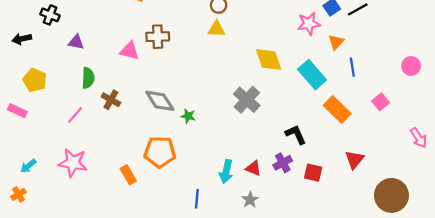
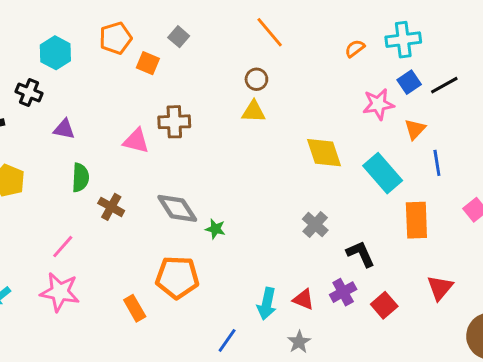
gray cross: (247, 100) -> (315, 225), moved, size x0.7
orange rectangle: (337, 110) -> (416, 220), turned 44
pink line: (75, 115) -> (63, 247), moved
red square: (313, 173) -> (384, 305), turned 36
blue line: (197, 199) -> (227, 340), turned 30

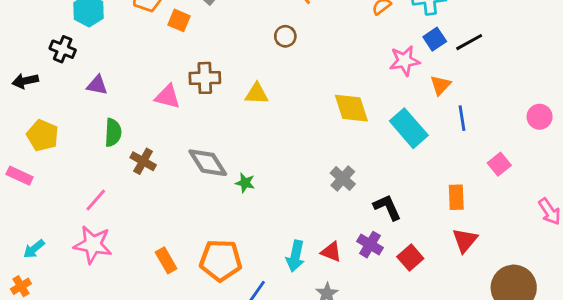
yellow triangle: (254, 112) -> (257, 94), moved
orange rectangle: (416, 220) -> (456, 197), moved, size x0.7
orange pentagon: (177, 277) -> (221, 260), moved
purple cross: (343, 292) -> (370, 245), turned -30

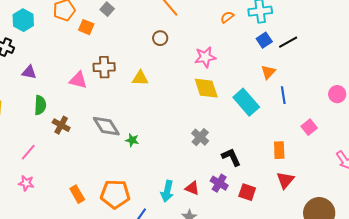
pink star: (405, 61) -> (205, 57), moved
pink star: (93, 245) -> (26, 183), size x0.6
red square: (410, 258) -> (247, 192), turned -30

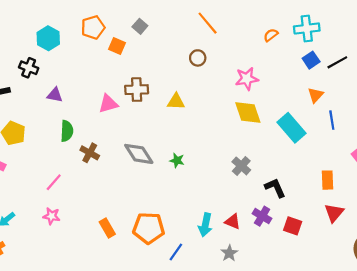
pink triangle: (78, 80) -> (108, 104), turned -30
green star: (132, 140) -> (177, 160), moved

